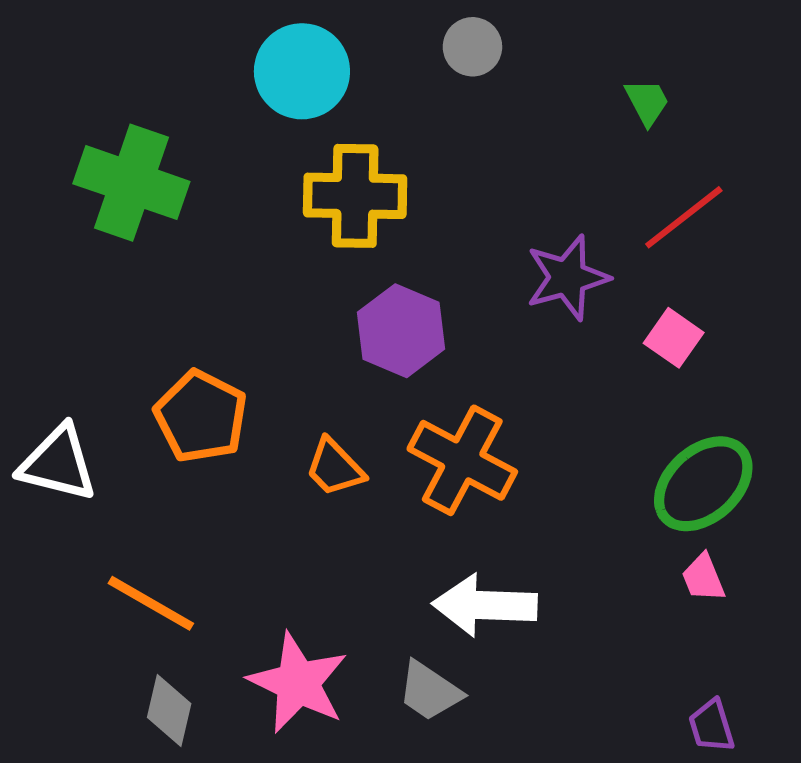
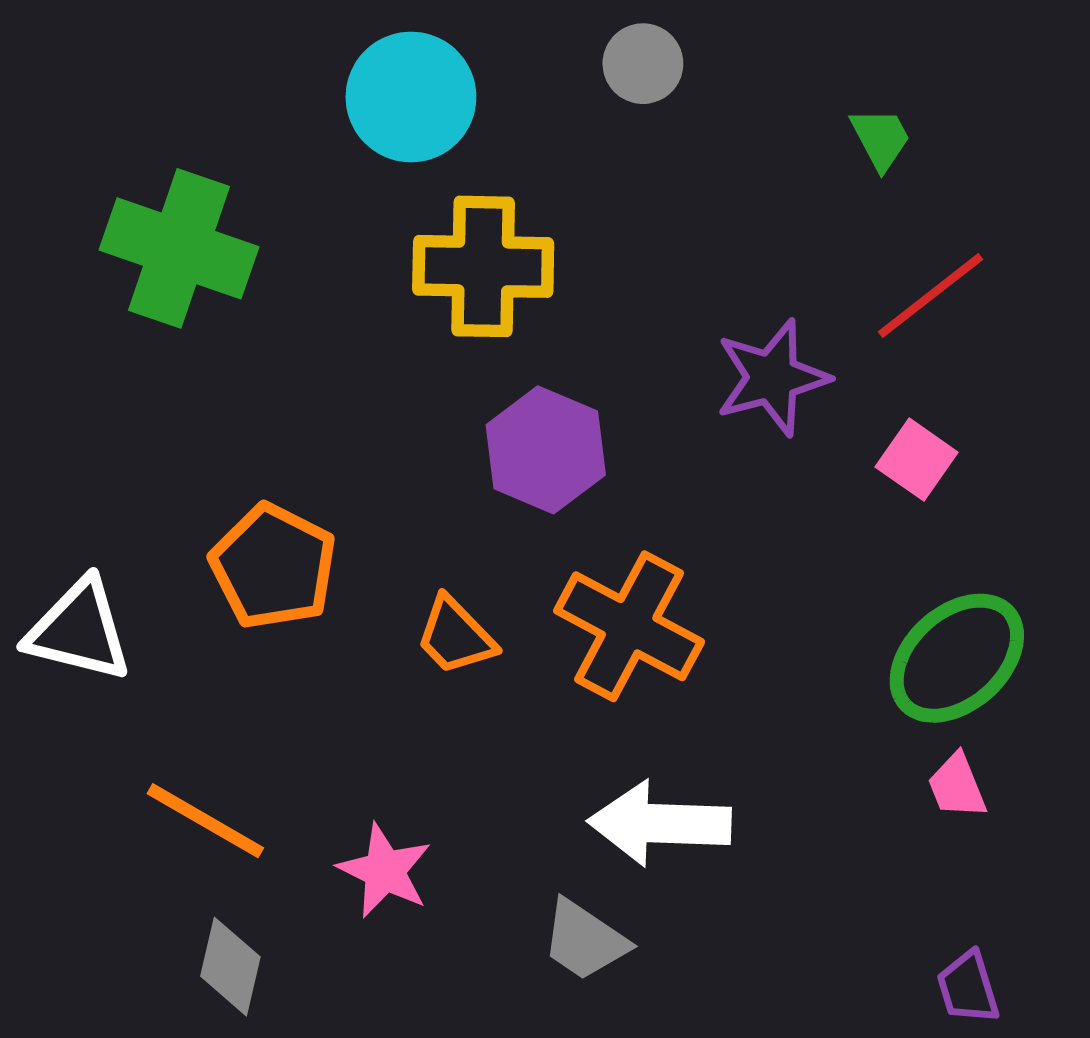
pink star: (298, 683) -> (385, 871), moved, size x0.7

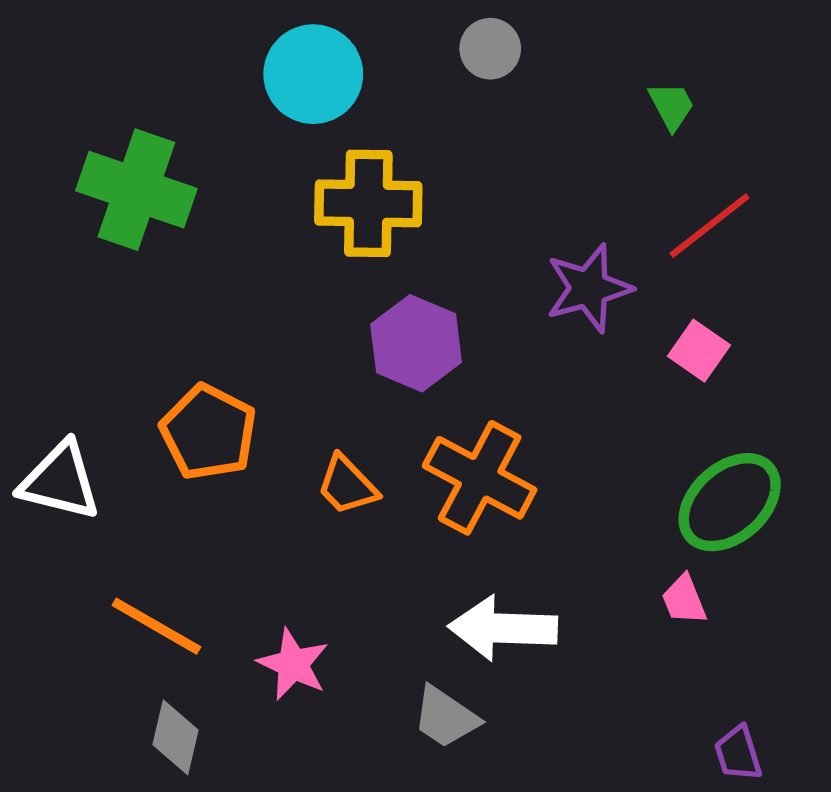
pink trapezoid: (957, 786) -> (684, 600), moved

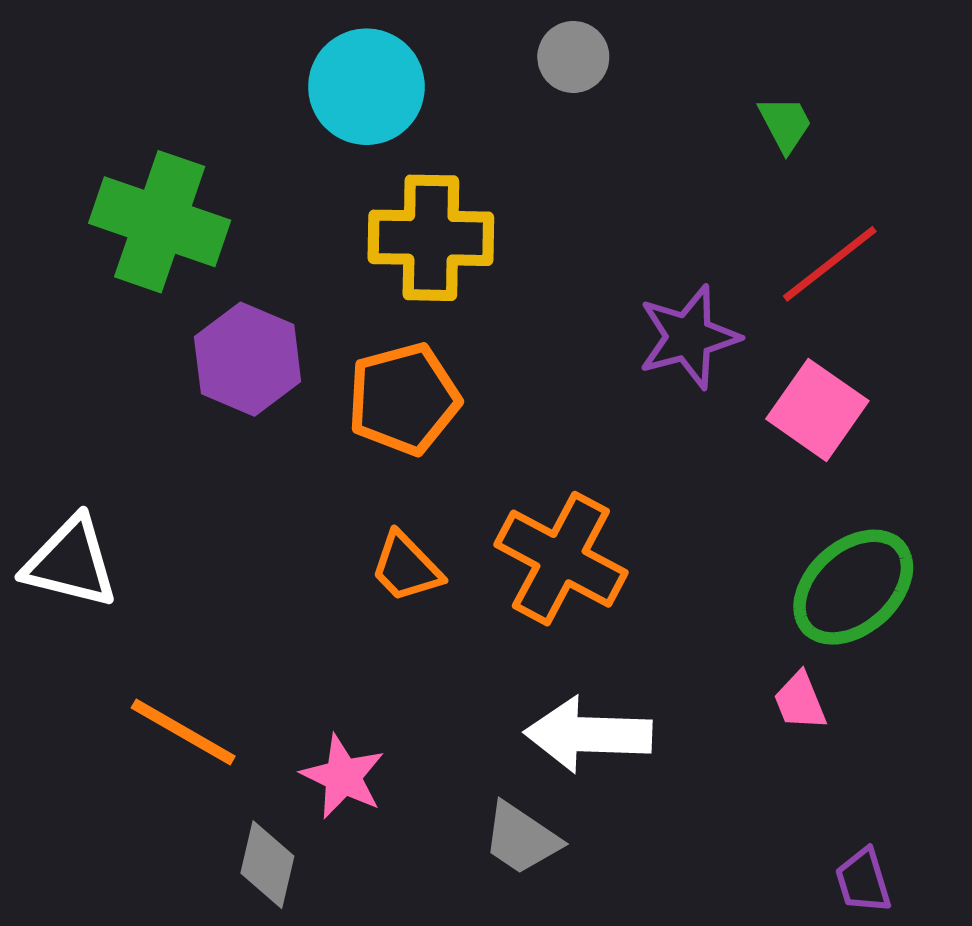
purple hexagon: (416, 343) -> (248, 359), moved
pink square: (699, 351) -> (817, 410), size x1.4
orange pentagon: (208, 432) -> (404, 399), moved, turned 30
gray diamond: (176, 737) -> (267, 865), moved

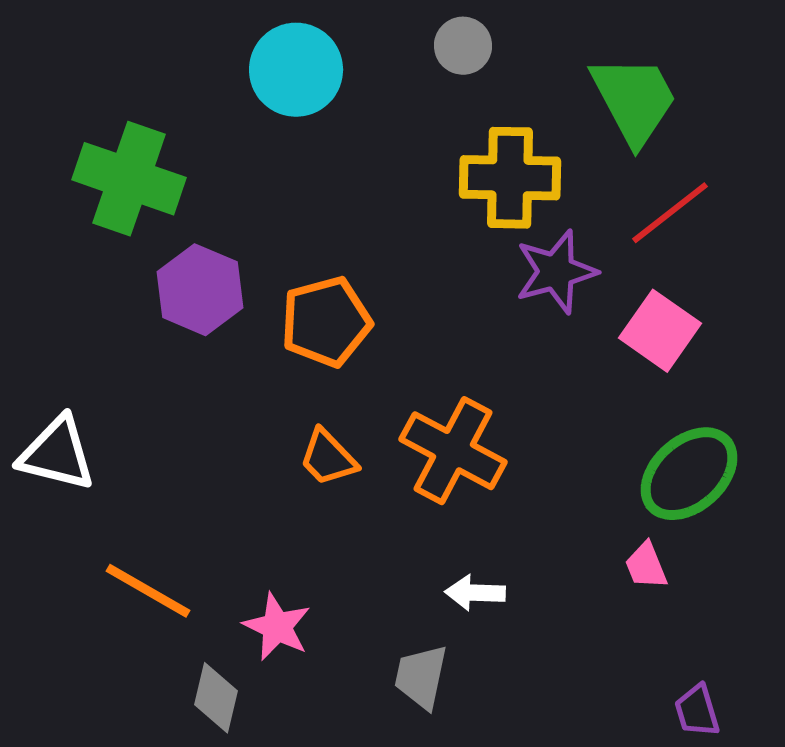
green trapezoid: (785, 124) -> (634, 100), size x2.0
yellow cross: (431, 238) -> (510, 178), moved
white arrow: (588, 734) -> (475, 593), size x0.6
gray trapezoid: (521, 839) -> (421, 677), turned 68

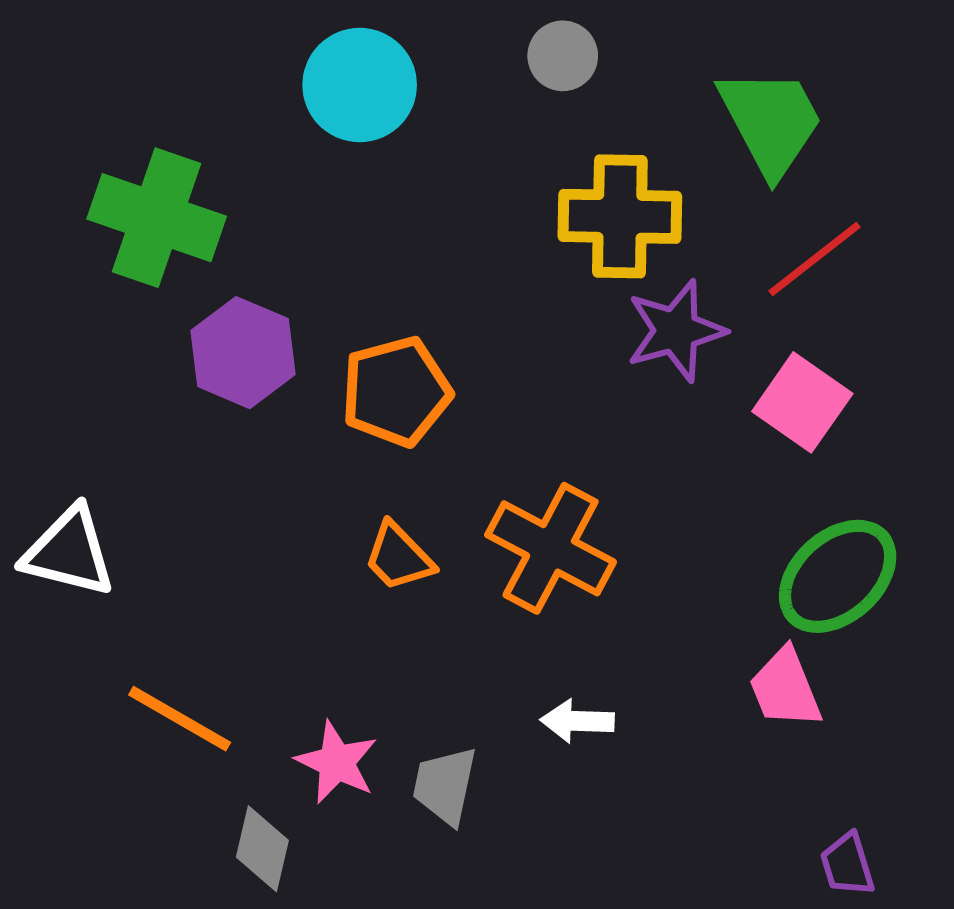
pink trapezoid: (646, 566) -> (785, 688), size x1.4
gray trapezoid: (421, 677) -> (445, 786), moved

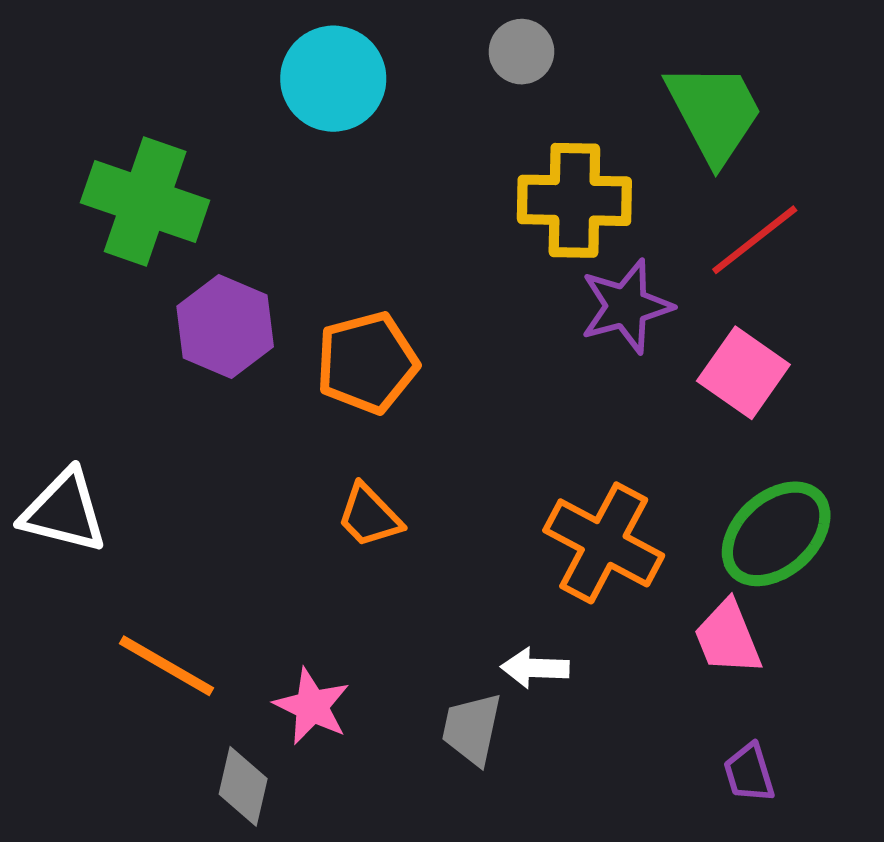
orange cross: (551, 548) -> (604, 543), moved
gray trapezoid: (445, 786) -> (472, 729), moved
purple trapezoid: (847, 865) -> (749, 773), moved

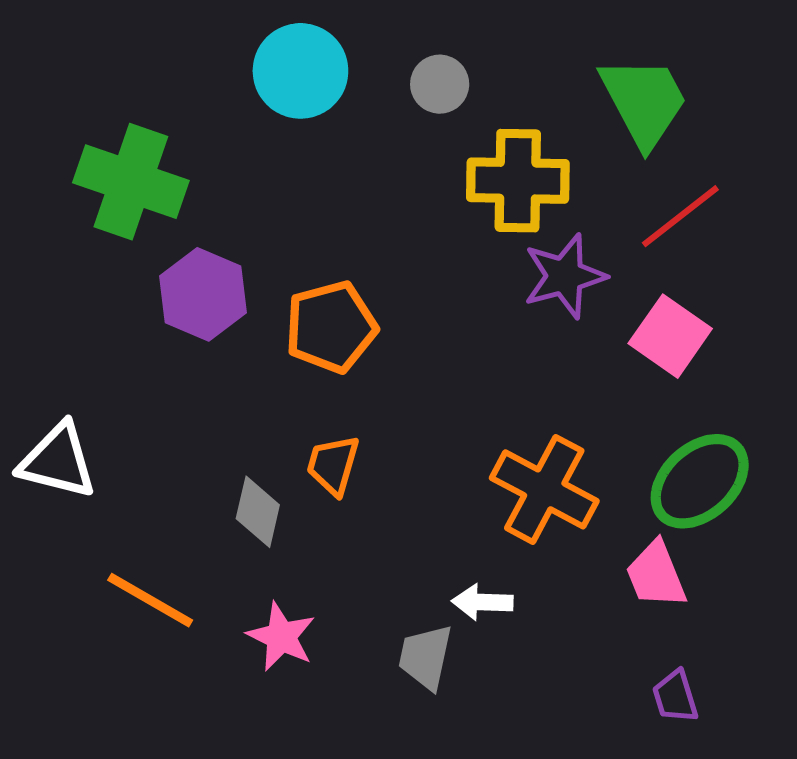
gray circle: (521, 52) -> (440, 84), moved
orange trapezoid: (369, 516) -> (333, 465), turned 60
gray diamond: (243, 786) -> (258, 512), moved

